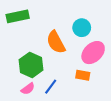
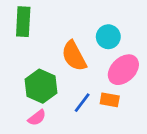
green rectangle: (18, 16) -> (23, 22), turned -75
blue line: (51, 87) -> (82, 103), moved

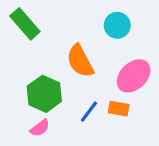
green rectangle: (23, 22) -> (25, 24), turned -44
cyan circle: (108, 37) -> (117, 25), moved

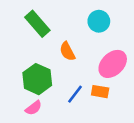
green rectangle: (25, 24) -> (37, 24), moved
orange semicircle: (80, 61) -> (67, 51), size x0.7

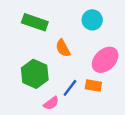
green rectangle: (37, 24) -> (35, 22), turned -30
pink semicircle: (34, 108) -> (51, 103), moved

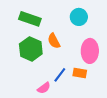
pink ellipse: (105, 60) -> (90, 51), turned -45
green hexagon: (35, 74) -> (31, 49), moved

